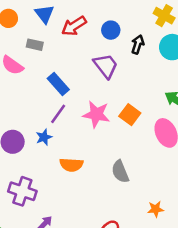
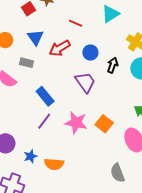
blue star: (44, 137) -> (31, 156), moved
gray semicircle: (120, 172) -> (118, 173), moved

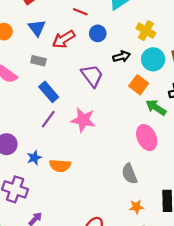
blue circle: (90, 53) -> (98, 33), moved
gray rectangle: (27, 63) -> (38, 61), moved
black arrow: (113, 65) -> (122, 57), turned 56
orange square: (104, 124) -> (139, 85), moved

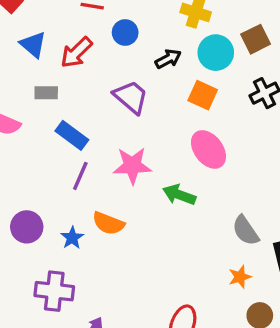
green arrow: (156, 108) -> (179, 195), moved
pink ellipse: (147, 138) -> (208, 149), moved
orange semicircle: (60, 166) -> (108, 223), moved, turned 30
gray semicircle: (129, 174) -> (246, 231), moved

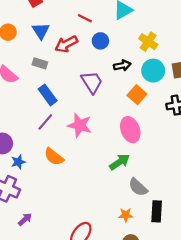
green arrow: (179, 195) -> (120, 162), moved, turned 108
gray semicircle: (246, 231) -> (138, 187), turned -30
blue star: (72, 238) -> (18, 162), moved

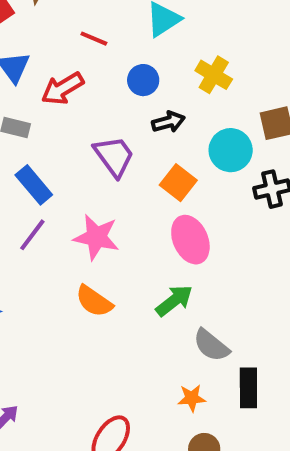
blue circle: (100, 41) -> (143, 80), moved
cyan circle: (153, 71) -> (231, 150), moved
orange square: (137, 95) -> (178, 183), moved
orange semicircle: (54, 157) -> (94, 301), moved

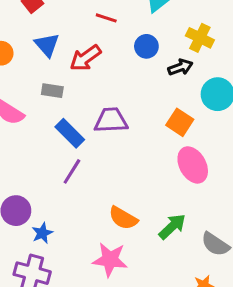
black arrow: (168, 122) -> (180, 67), moved
purple trapezoid: (114, 156) -> (111, 120), moved, turned -52
pink star: (96, 237) -> (110, 260), moved
green arrow: (174, 301) -> (172, 226), moved

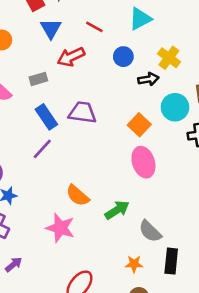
blue triangle: (47, 45) -> (51, 29), moved
gray rectangle: (52, 91) -> (38, 79), turned -36

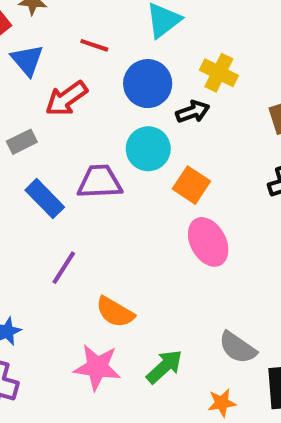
blue circle: (123, 57) -> (148, 84), size x1.5
cyan circle: (175, 107) -> (148, 149), moved
purple line: (42, 149) -> (64, 268), moved
green arrow: (117, 210) -> (164, 367), moved

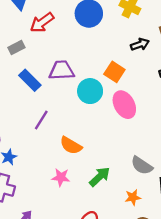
black arrow: (193, 112) -> (140, 44), moved
cyan circle: (148, 149) -> (90, 91), moved
pink star: (97, 367) -> (61, 177), size x0.7

